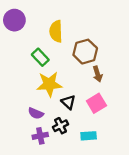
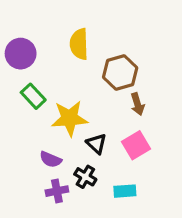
purple circle: (14, 20) -> (21, 54), moved
green rectangle: (40, 57) -> (33, 96), moved
black cross: (60, 126) -> (85, 177), turned -32

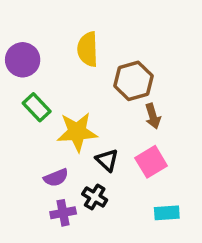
purple semicircle: (51, 159) -> (56, 178), turned -45
cyan rectangle: (125, 191) -> (167, 213), moved

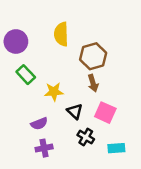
brown arrow: (153, 116) -> (93, 83), moved
yellow star: (77, 132) -> (54, 92), size x0.7
pink square: (151, 162) -> (105, 113), turned -35
black cross: (95, 197) -> (86, 137), moved

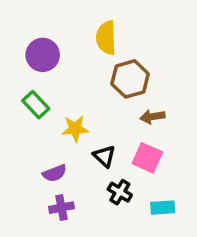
yellow semicircle: (61, 34) -> (106, 38), moved
purple circle: (16, 42) -> (43, 55), moved
brown arrow: (93, 83) -> (152, 117), moved, turned 98

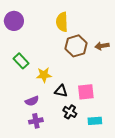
purple circle: (43, 55) -> (14, 21), moved
brown arrow: (152, 117) -> (102, 46), moved
black triangle: (104, 156) -> (61, 91), turned -32
pink square: (147, 158) -> (86, 92), turned -30

